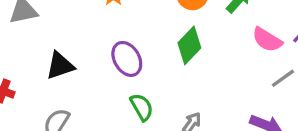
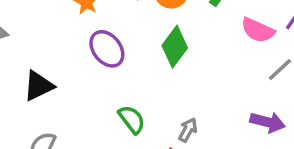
purple ellipse: (127, 59) -> (107, 49), moved

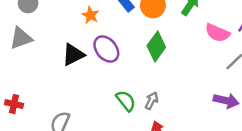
black triangle: (38, 86) -> (73, 55), moved
gray arrow: (188, 130) -> (151, 101), moved

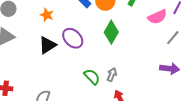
orange star: (90, 15) -> (47, 15), moved
pink semicircle: (217, 33) -> (157, 17), turned -42

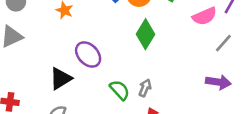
purple ellipse: (73, 38) -> (88, 55), moved
black triangle: (47, 45) -> (61, 79), moved

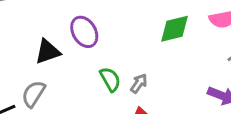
green diamond: (146, 34) -> (174, 29), moved, turned 32

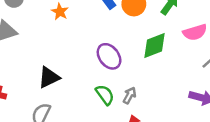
purple ellipse: (84, 32) -> (109, 56), moved

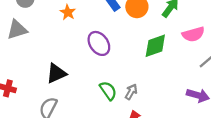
purple ellipse: (109, 56) -> (99, 43), moved

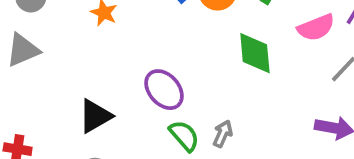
purple ellipse: (99, 43) -> (164, 90), moved
green diamond: (155, 46) -> (255, 53), turned -70

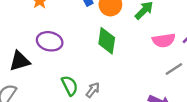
green diamond: (255, 53) -> (107, 41), moved
purple ellipse: (164, 90) -> (50, 41), moved, turned -50

